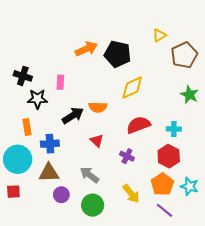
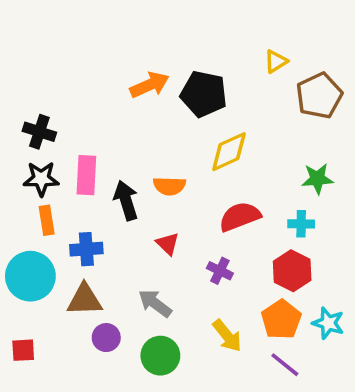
pink rectangle: (60, 82) -> (86, 175), moved, size x1.5
green star: (189, 95) -> (317, 179), moved, turned -30
black star: (37, 99) -> (41, 179), moved
black arrow: (73, 116) -> (126, 200), turned -75
red square: (13, 192) -> (23, 350), moved

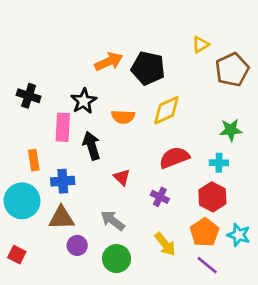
black star: (41, 179) -> (84, 101), moved, turned -30
orange semicircle: (169, 186) -> (123, 117), moved
red square: (23, 350) -> (17, 255), turned 30

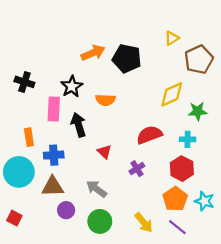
yellow diamond: (166, 110) -> (172, 94), moved
purple cross: (160, 197) -> (137, 169), turned 32
yellow arrow: (165, 244) -> (144, 223), moved

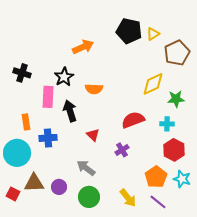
black pentagon: (127, 58) -> (129, 31), moved
red hexagon: (182, 169) -> (174, 150), moved
brown triangle: (53, 187) -> (34, 183), moved

